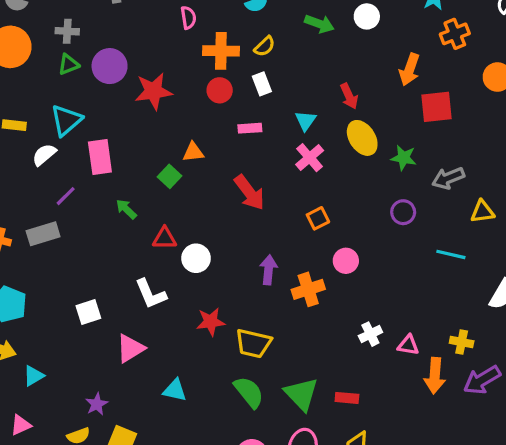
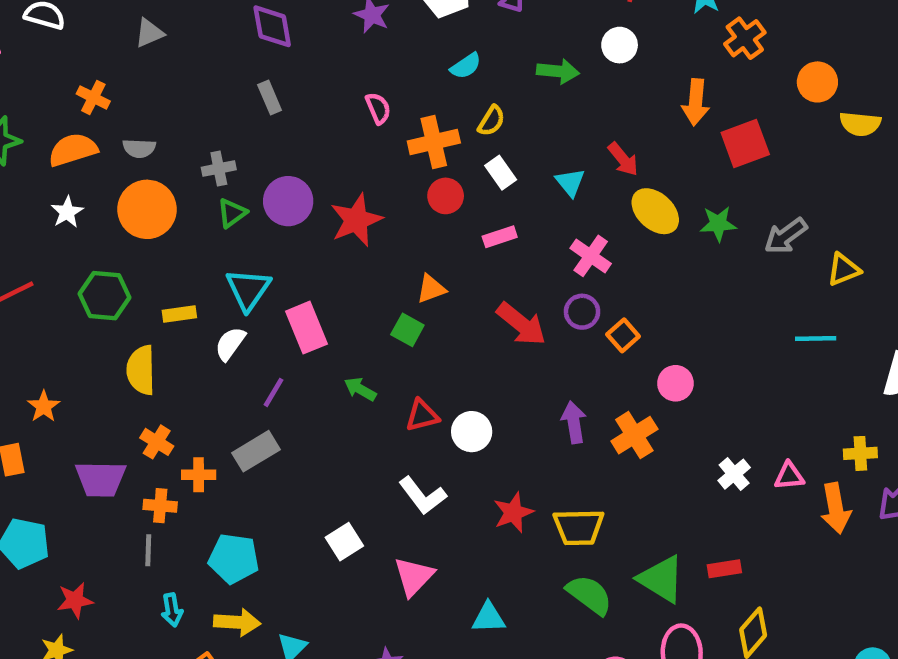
cyan triangle: (306, 121) -> (570, 182), moved
purple circle: (403, 212) -> (582, 312), moved

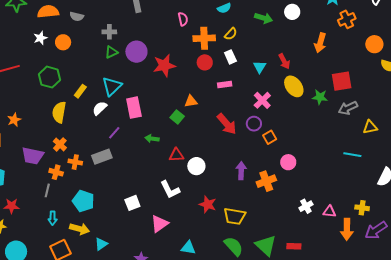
red square: (745, 143) -> (342, 81), moved
orange circle: (147, 209) -> (63, 42), moved, size x0.6
yellow rectangle: (179, 314) -> (80, 91), turned -56
green arrow: (360, 389) -> (152, 139), turned -32
red star: (513, 512) -> (208, 204), turned 30

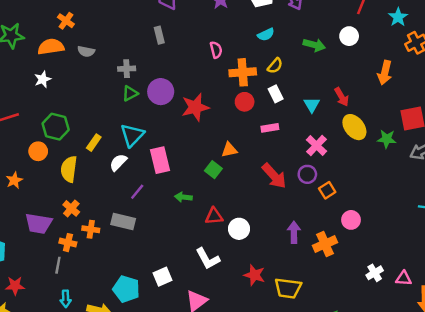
orange circle: (63, 42) -> (38, 151), moved
gray rectangle: (102, 157) -> (123, 222), turned 36
cyan pentagon: (83, 201) -> (126, 289), moved

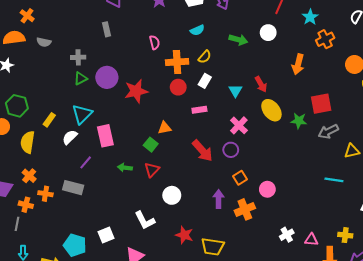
white rectangle: (276, 94) -> (205, 81), turned 56
orange square: (327, 190) -> (240, 178), moved
red triangle: (214, 216) -> (152, 170), moved, turned -42

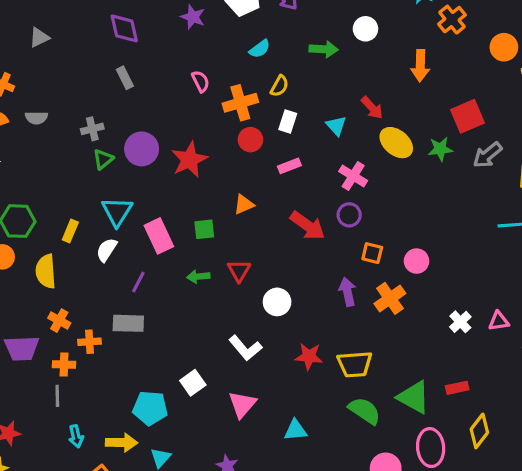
green square: (151, 145) -> (204, 229), moved, turned -32
orange square: (240, 178) -> (372, 253), turned -32

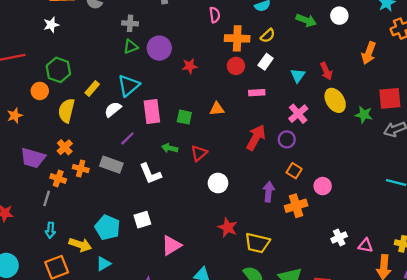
red star: (189, 160) -> (190, 66), size x0.6
red arrow: (308, 226) -> (256, 138), turned -115
white L-shape: (245, 348) -> (150, 174), moved

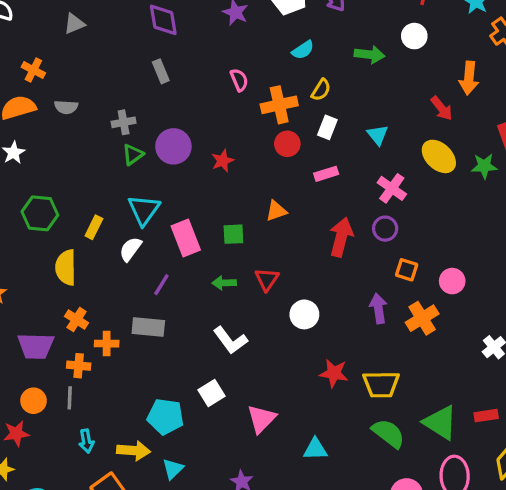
red arrow: (326, 71) -> (442, 108), moved
orange circle: (40, 91) -> (34, 401), moved
white L-shape: (150, 174) -> (230, 340), moved

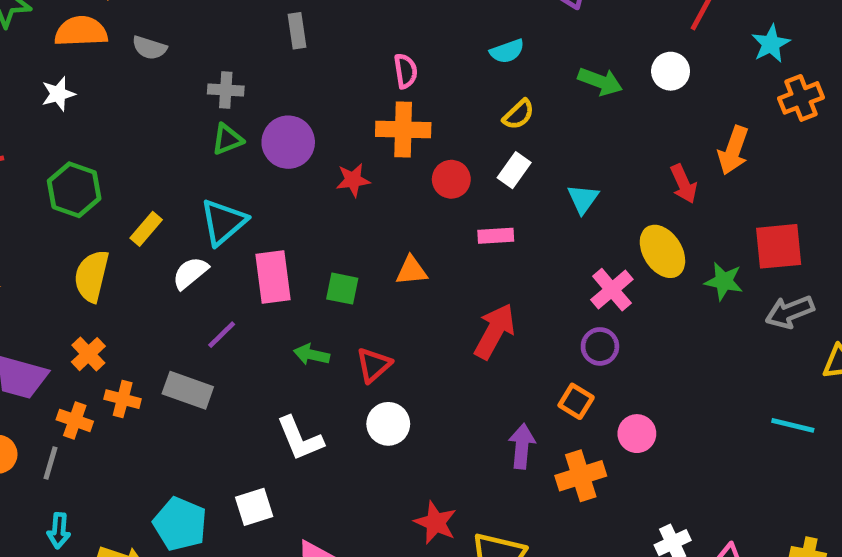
orange cross: (279, 105) -> (403, 129), moved
pink cross: (392, 188) -> (612, 290), moved
purple circle: (385, 229) -> (600, 346), moved
white circle: (304, 314) -> (388, 424), moved

